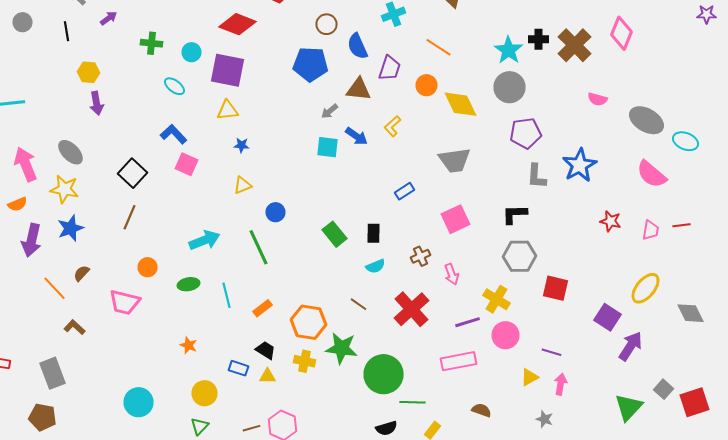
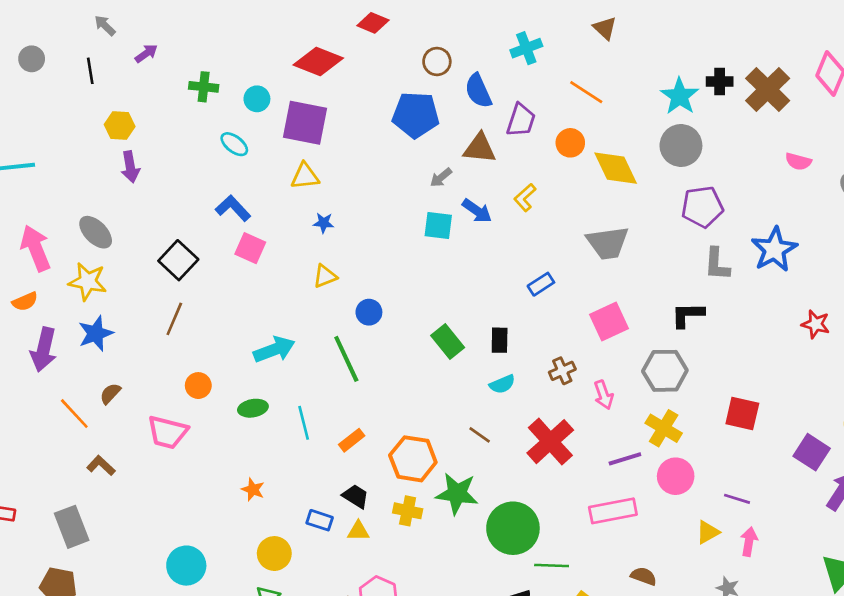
gray hexagon: (520, 256) -> (665, 371), moved

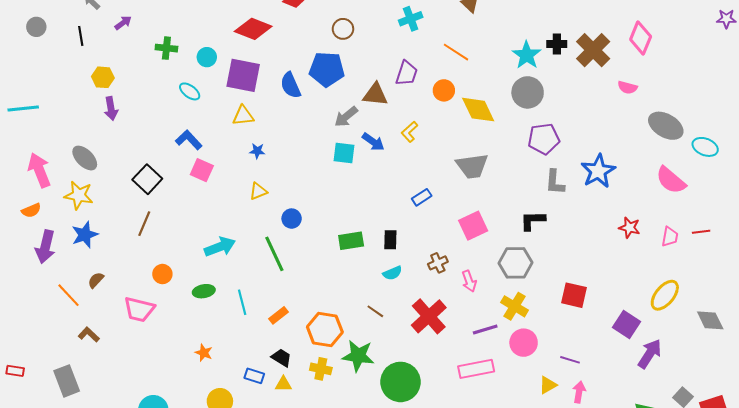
blue semicircle: (478, 91) -> (291, 85), moved
pink semicircle: (798, 161) -> (627, 87), moved
gray arrow: (441, 178) -> (346, 117), size x1.4
green rectangle: (448, 342) -> (351, 241), turned -60

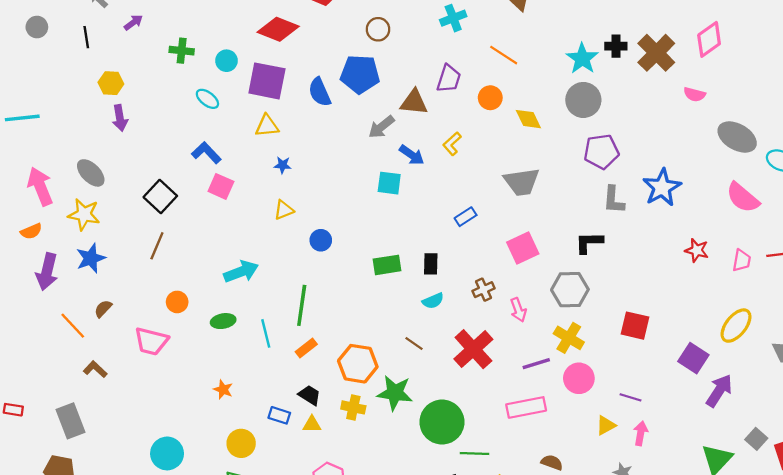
pink diamond: (641, 38) -> (709, 39), turned 32
yellow diamond: (478, 110) -> (528, 119), size x0.7
cyan square: (344, 153) -> (389, 183), moved
green line: (274, 254) -> (302, 305), moved, turned 33

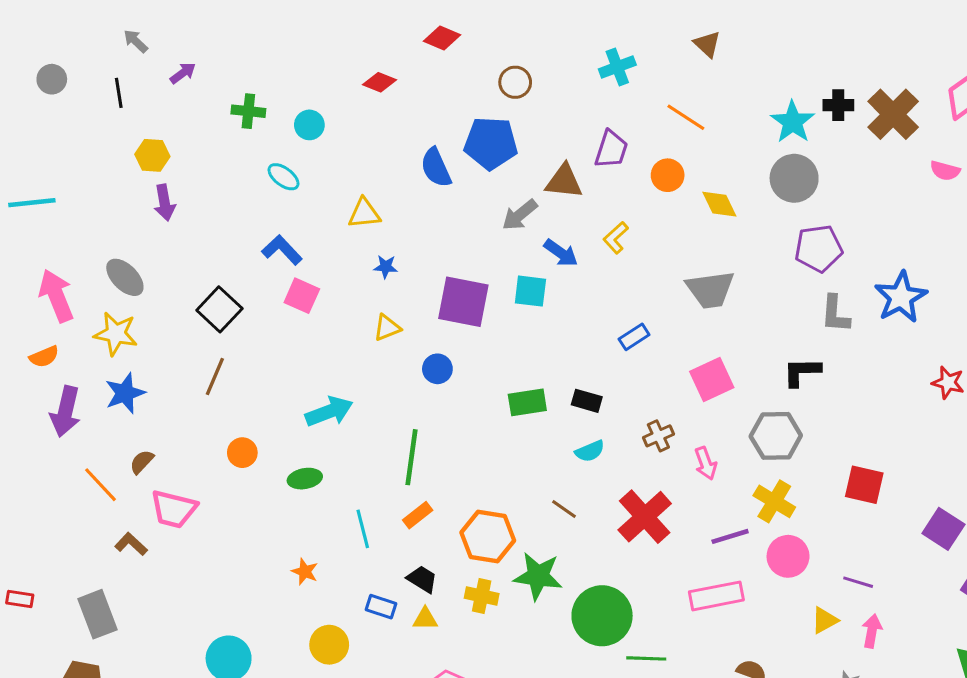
red diamond: (278, 29) -> (379, 82), size x0.6
purple square: (267, 81) -> (463, 302), moved
black rectangle: (431, 264) -> (587, 401), turned -75
cyan line: (266, 333) -> (363, 529), moved
pink trapezoid: (151, 341) -> (174, 509), moved

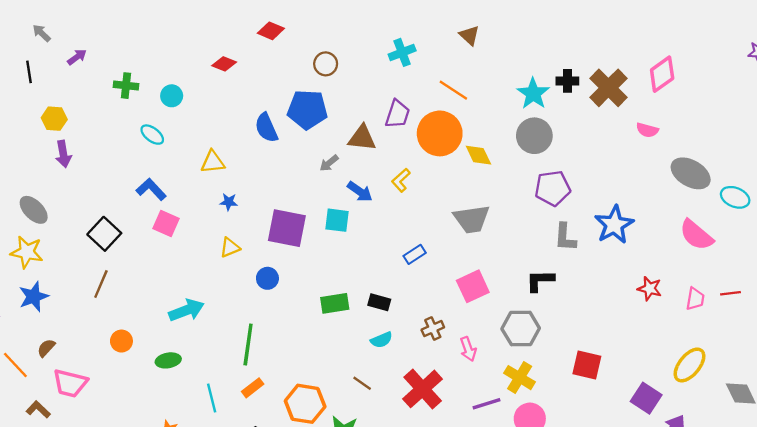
orange circle: (668, 175) -> (440, 133), size x1.8
gray arrow: (520, 215) -> (329, 163), size x0.7

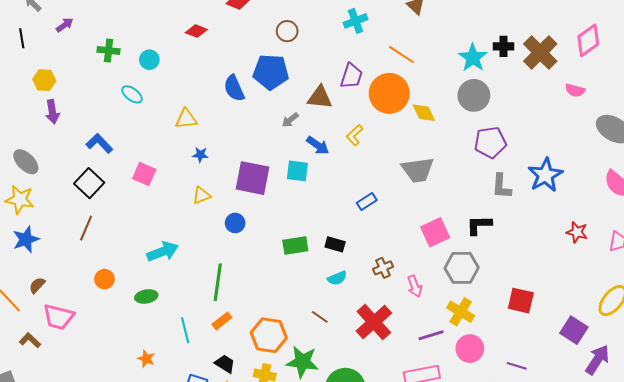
blue L-shape: (151, 189) -> (99, 143), moved
pink square: (473, 286) -> (435, 232), moved

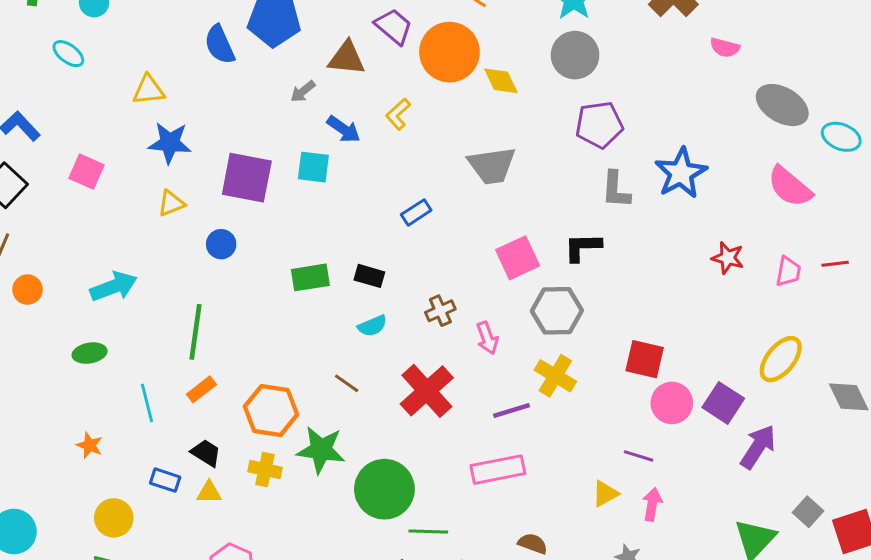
purple trapezoid: (351, 76) -> (394, 26), turned -68
blue star: (200, 155) -> (170, 143), size x1.8
orange circle: (104, 279) -> (28, 290), moved
pink circle: (470, 349) -> (672, 403), moved

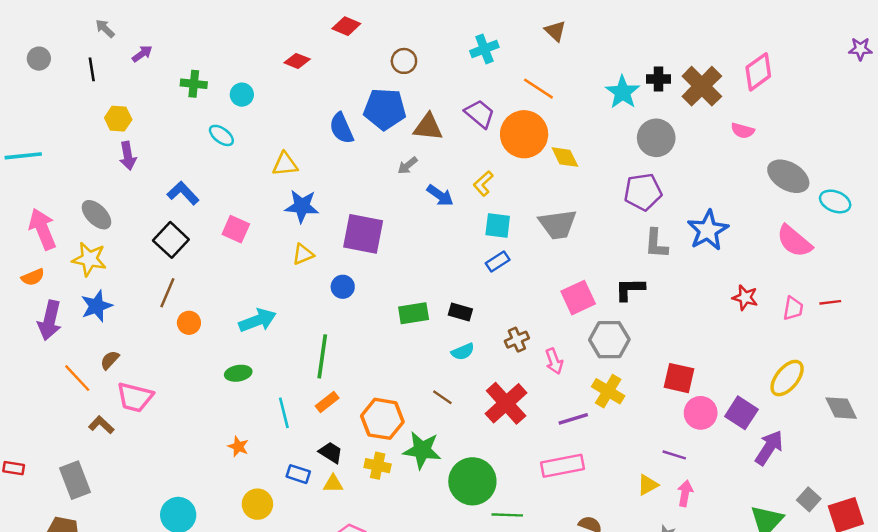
gray circle: (575, 55) -> (656, 138), moved
brown triangle: (347, 58) -> (428, 127), moved
cyan square: (313, 167) -> (498, 226), moved

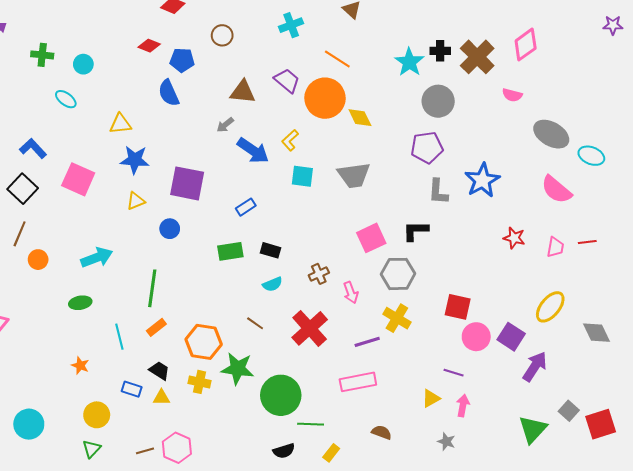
red diamond: (297, 61) -> (149, 46), moved
blue pentagon: (385, 109) -> (182, 60), moved, size x0.7
blue arrow: (440, 195) -> (253, 151), size x1.4
pink square: (236, 229) -> (78, 179), size x1.4
blue rectangle: (498, 262) -> (246, 207), moved

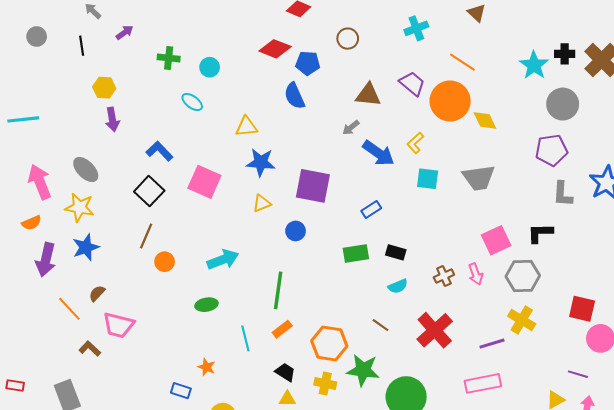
red diamond: (149, 46) -> (275, 49), size x1.4
pink arrow: (351, 292) -> (476, 274), moved
blue rectangle: (132, 389) -> (181, 391), moved

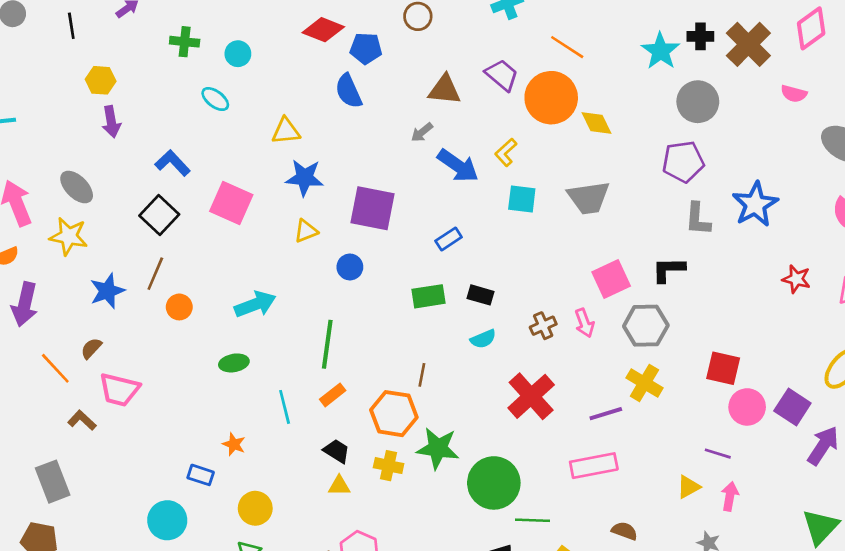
blue star: (86, 247) -> (107, 291), moved
brown line: (380, 325) -> (422, 375), moved, turned 66

